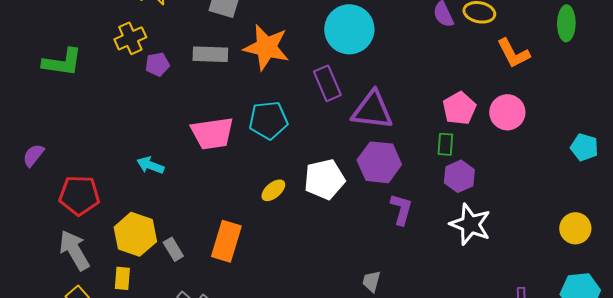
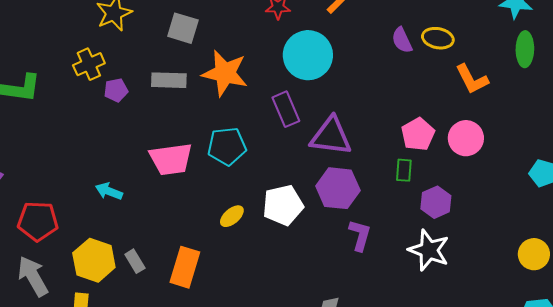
purple hexagon: (459, 176) -> (436, 202), moved
gray rectangle: (173, 249) -> (135, 261), moved

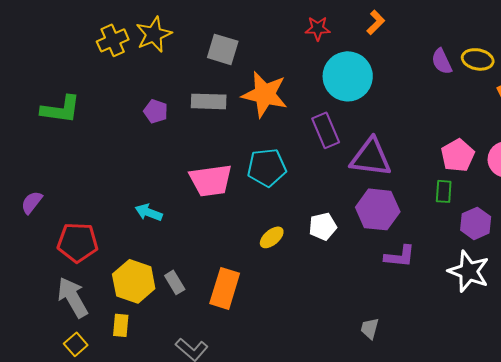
yellow cross: (89, 64) -> (113, 40), moved
purple pentagon: (116, 90) -> (156, 111), turned 30
white pentagon: (283, 205) -> (323, 226), size x0.7
purple L-shape: (360, 235) -> (400, 256), turned 80

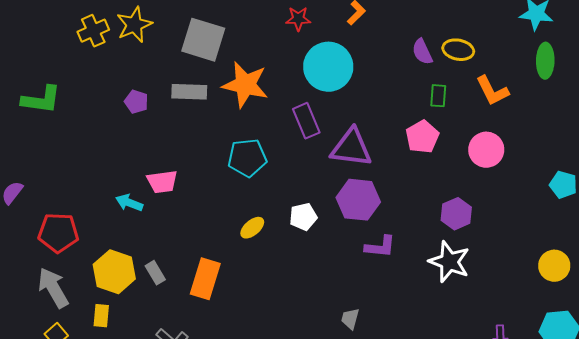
gray square: (223, 49) -> (203, 40), size x1.4
pink pentagon: (458, 155) -> (422, 137), moved
pink trapezoid: (211, 180) -> (162, 182), moved, size x0.7
green rectangle: (444, 191) -> (438, 96), moved

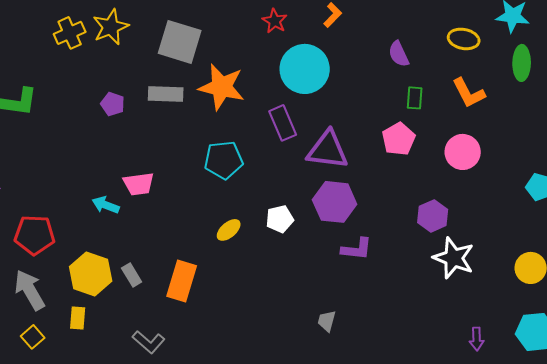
red star: (298, 19) -> (275, 21), turned 30
yellow ellipse: (458, 50) -> (464, 39), moved
white star: (449, 262) -> (454, 258), moved

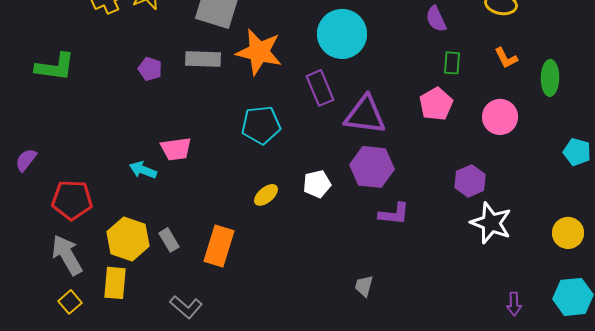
green ellipse: (522, 63) -> (550, 78), moved
orange L-shape: (469, 93) -> (506, 58), size x0.7
yellow rectangle: (78, 318) -> (115, 283), size x1.4

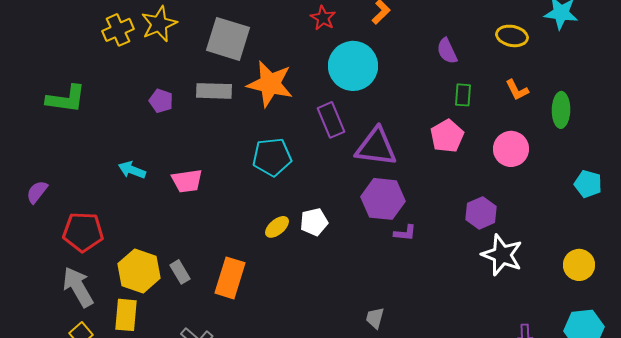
cyan arrow: (143, 170) -> (132, 170), moved
white pentagon: (317, 184) -> (314, 222), moved
purple L-shape: (394, 214) -> (405, 233), moved, size x0.7

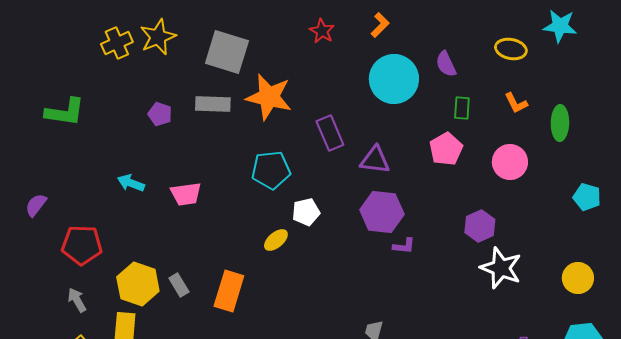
cyan circle: (353, 66) -> (394, 79), moved
purple triangle: (376, 147) -> (375, 160), size x0.7
white pentagon: (314, 222) -> (306, 212), moved
gray arrow: (78, 287) -> (77, 300), size x0.6

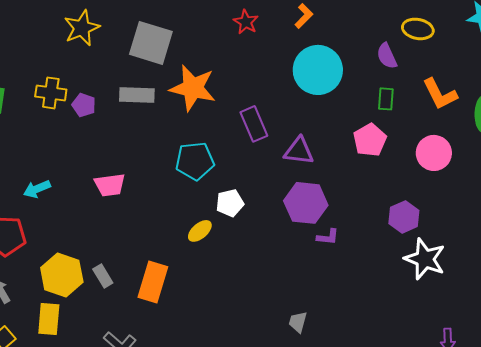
yellow cross: (117, 43) -> (51, 93), moved, turned 32
yellow ellipse: (511, 49) -> (418, 29), moved
purple semicircle: (446, 64) -> (387, 56), moved
orange L-shape: (516, 103) -> (440, 94), size x1.5
cyan arrow: (131, 183) -> (37, 189), moved, turned -44

